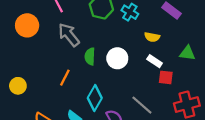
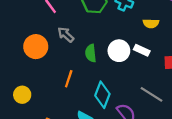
orange circle: (27, 25) -> (36, 47), moved
gray arrow: (69, 35) -> (66, 35), size x0.7
white rectangle: (155, 61) -> (142, 50), moved

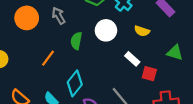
white rectangle: (142, 50) -> (132, 59), moved
white circle: (119, 51) -> (106, 30), moved

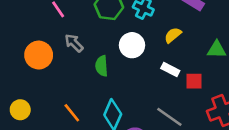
yellow semicircle: (142, 31) -> (173, 35), turned 136
orange line: (48, 58) -> (72, 113), moved, turned -60

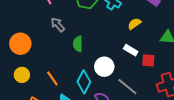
white circle: (132, 45) -> (104, 67), moved
orange circle: (39, 55) -> (20, 44), moved
yellow circle: (20, 110) -> (22, 75), moved

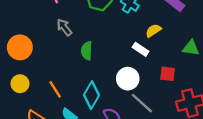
white rectangle: (131, 50) -> (141, 49), moved
white circle: (104, 67) -> (128, 79), moved

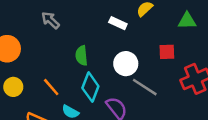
white rectangle: (141, 49) -> (118, 23), moved
green semicircle: (87, 51) -> (82, 56), moved

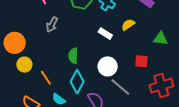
gray arrow: (51, 20) -> (52, 24), turned -112
yellow circle: (13, 87) -> (24, 65), moved

